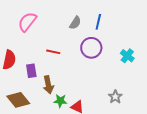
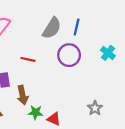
gray semicircle: (75, 23) -> (52, 28), size x1.5
cyan cross: (127, 56) -> (108, 53), moved

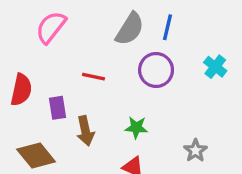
green star: (36, 112) -> (136, 128), moved

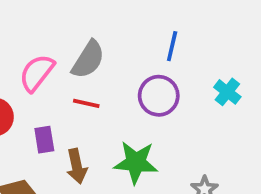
pink semicircle: (51, 27) -> (37, 73), moved
gray semicircle: (130, 29) -> (88, 60), moved
green star: (136, 128) -> (136, 162), size x1.6

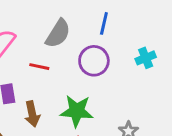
gray semicircle: (88, 60) -> (58, 34), moved
cyan cross: (227, 92) -> (146, 58), turned 30

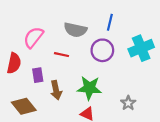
gray semicircle: (58, 34) -> (75, 30), turned 70
cyan cross: (146, 58) -> (141, 48), size x1.6

